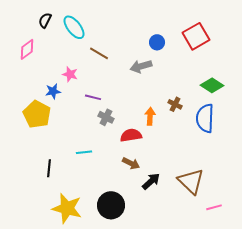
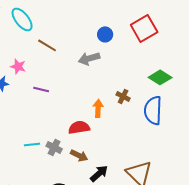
gray cross: (106, 117) -> (54, 147), moved

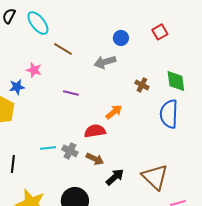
red square: (144, 28) -> (160, 32), size x0.6
green diamond: (160, 77) -> (176, 81), turned 50
purple line: (41, 89) -> (71, 93), moved
brown cross: (123, 96) -> (142, 85), moved
orange arrow: (98, 108) -> (114, 112), turned 48

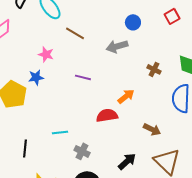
blue star: (17, 87) -> (36, 77), moved
gray cross: (70, 151) -> (82, 151), moved
brown arrow: (95, 159) -> (152, 129), moved

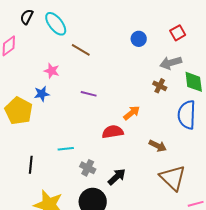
gray arrow: (117, 46) -> (171, 63), moved
black arrow: (127, 161) -> (117, 177), moved

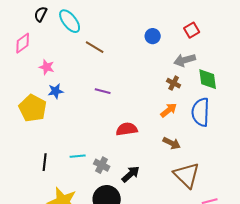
pink star: (52, 71) -> (47, 67), moved
orange arrow: (132, 113) -> (169, 110), moved
cyan line: (66, 149) -> (78, 156), moved

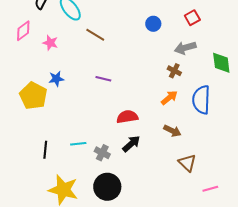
pink star: (47, 67) -> (50, 43), moved
green diamond: (208, 79) -> (221, 63), moved
black arrow: (131, 174) -> (131, 144), moved
brown triangle: (187, 175) -> (187, 163), size x0.7

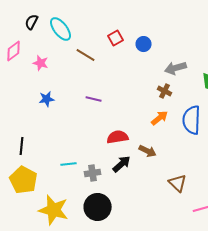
red square: (192, 18) -> (116, 38), moved
yellow pentagon: (33, 96) -> (24, 180), moved
brown arrow: (172, 131) -> (148, 151), moved
black line: (45, 150) -> (22, 146), moved
gray cross: (102, 153) -> (93, 173), turned -35

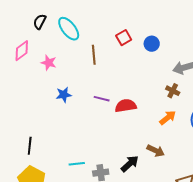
brown line: (86, 55) -> (94, 55), turned 54
blue star: (47, 99) -> (64, 95), moved
red semicircle: (118, 137) -> (126, 106), moved

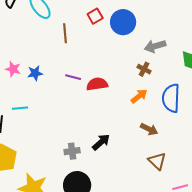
blue circle: (152, 44) -> (123, 22), size x1.6
pink star: (49, 63) -> (13, 69), moved
brown arrow: (156, 151) -> (149, 129), moved
cyan line: (77, 164) -> (20, 108), moved

